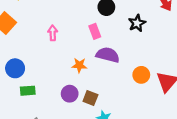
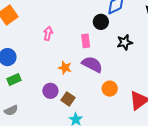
orange circle: (141, 75) -> (110, 89), moved
green rectangle: (28, 91) -> (14, 80), turned -32

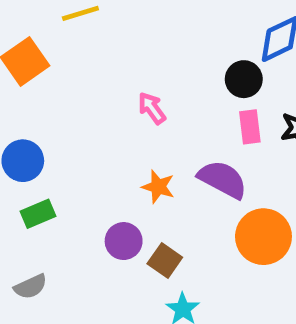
pink arrow: (48, 34) -> (152, 108), moved, turned -48
pink rectangle: (86, 41) -> (250, 127), moved
orange circle: (110, 89) -> (263, 237), size x1.5

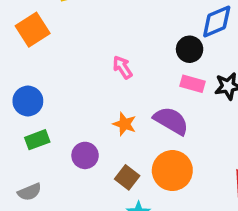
pink rectangle: (250, 127) -> (192, 84), turned -70
orange circle: (263, 237) -> (172, 171), moved
purple circle: (124, 241) -> (85, 155), moved

